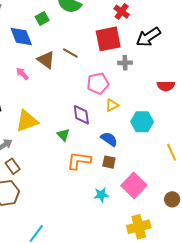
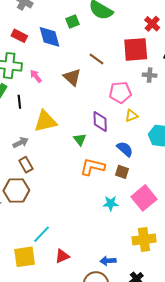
brown triangle: (46, 60) -> (72, 77), moved
pink arrow: (22, 74) -> (36, 76), moved

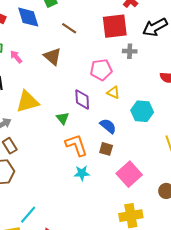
brown line: (97, 59) -> (69, 28), moved
yellow triangle: (132, 116) -> (113, 92), turned 48
orange L-shape: (92, 167) -> (76, 145), turned 60
cyan star: (111, 203) -> (82, 173), moved

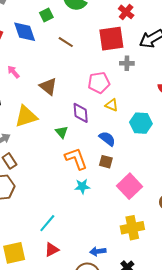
brown triangle: (52, 56) -> (48, 86), moved
cyan line: (28, 215) -> (47, 223), moved

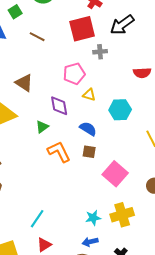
green triangle: (62, 132) -> (42, 127), turned 40
cyan star: (82, 186) -> (93, 218), moved

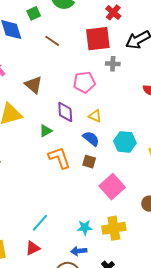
yellow triangle: (89, 95) -> (95, 116), moved
cyan hexagon: (120, 110) -> (125, 142), moved
cyan line: (37, 219) -> (40, 223), moved

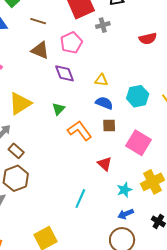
pink pentagon: (84, 82) -> (71, 43), moved
brown triangle: (33, 85) -> (40, 50), moved
purple diamond: (65, 112) -> (65, 73), moved
red triangle: (33, 248) -> (105, 164), moved, turned -35

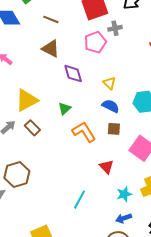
pink pentagon: (71, 43) -> (95, 42), moved
yellow triangle: (101, 80) -> (109, 83), turned 32
brown rectangle: (16, 151) -> (32, 128), moved

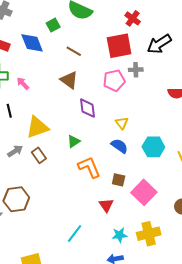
brown square: (114, 129) -> (119, 180), moved

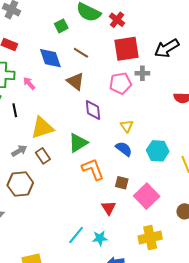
red cross: (133, 18) -> (117, 20), moved
blue diamond: (32, 43) -> (50, 58), moved
green triangle: (74, 141) -> (78, 143), size x1.5
brown hexagon: (16, 199) -> (20, 184), moved
cyan star: (120, 235) -> (100, 238), moved

